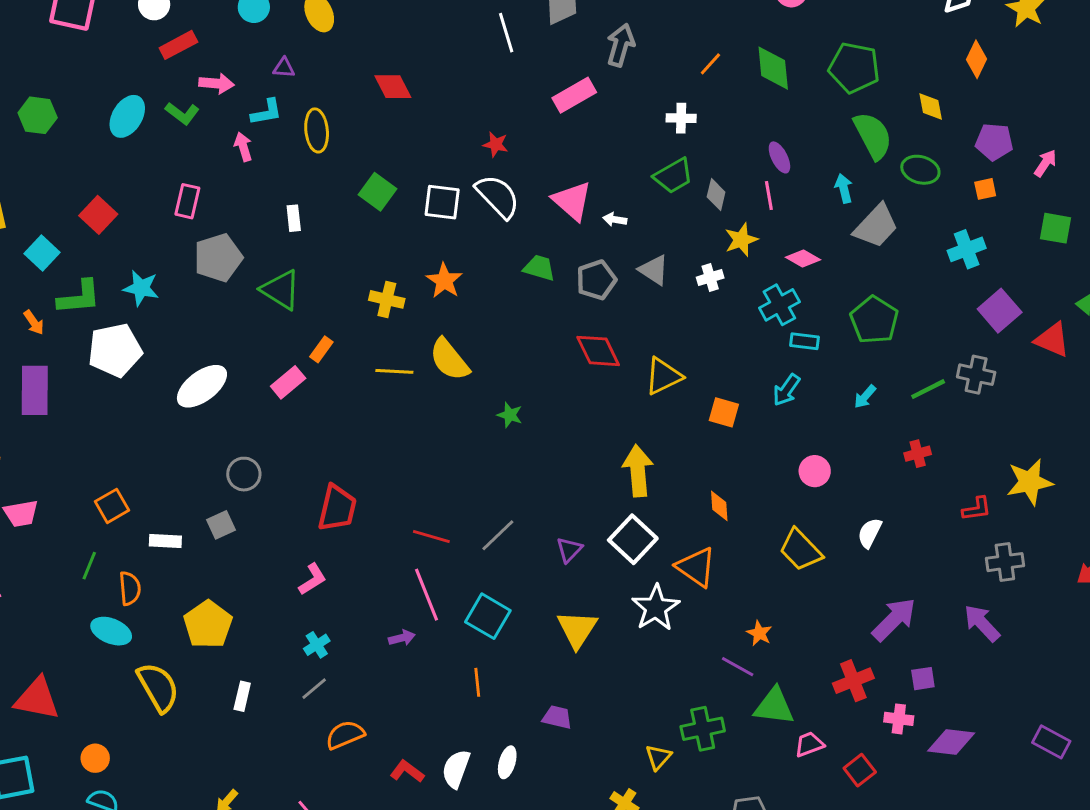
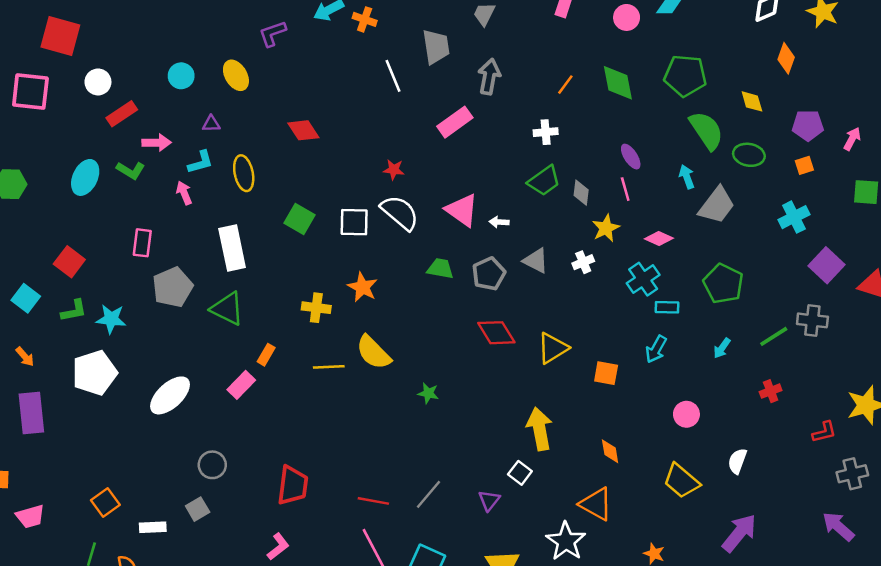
white rectangle: (294, 218) -> (232, 248), size x2.0
green L-shape: (79, 297) -> (74, 311), moved, size x0.7
white square: (633, 539) -> (520, 473), moved, size x0.6
purple arrow: (894, 619) -> (739, 533), moved

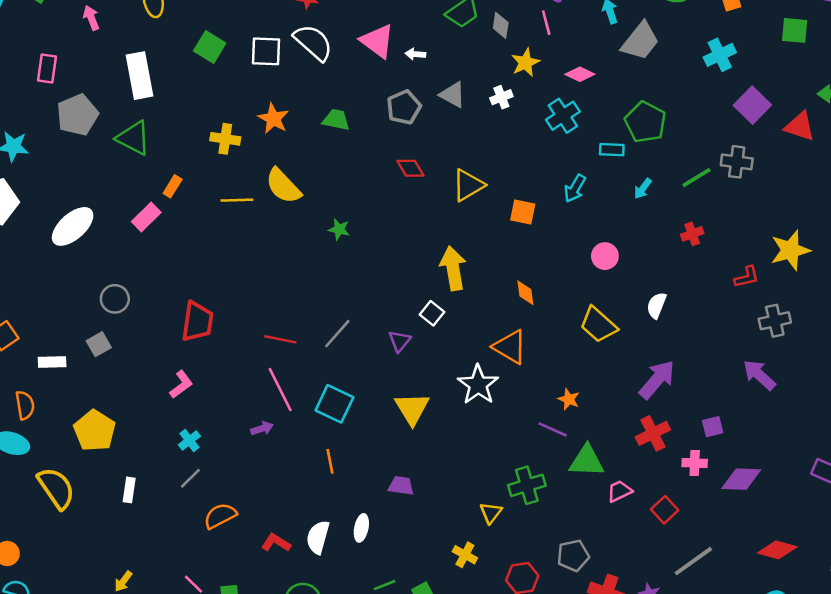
green trapezoid: (440, 269) -> (336, 120), moved
cyan rectangle: (667, 307) -> (612, 150), moved
red diamond: (496, 333) -> (410, 168), size x0.7

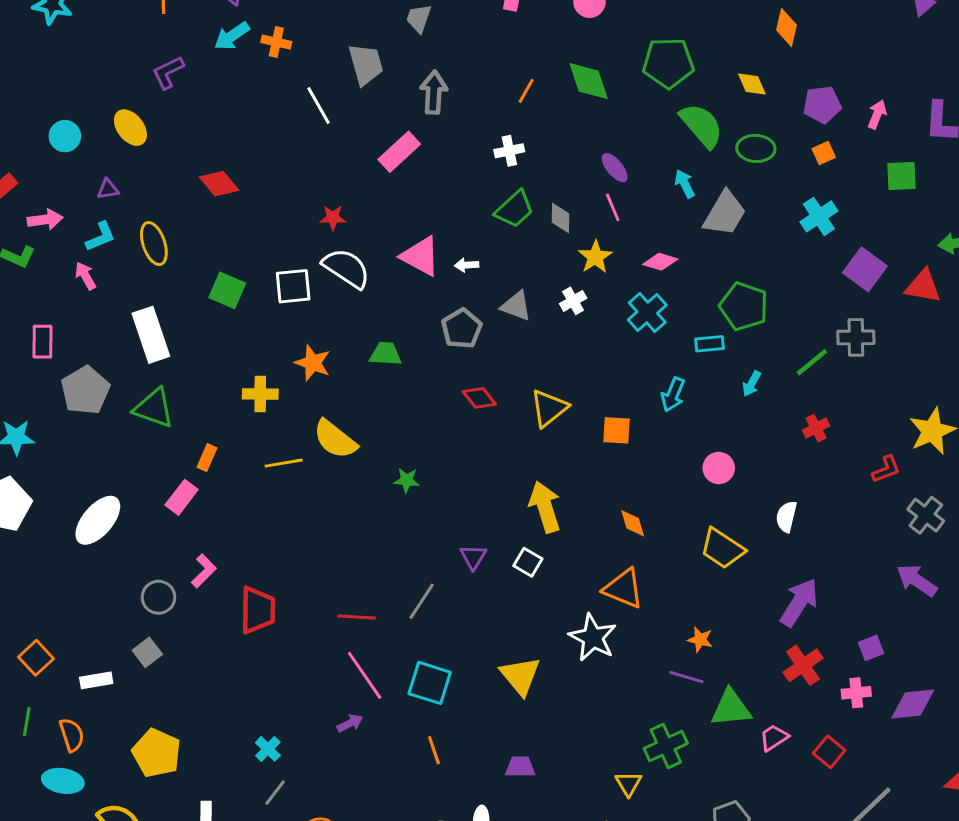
gray cross: (775, 321) -> (926, 515), turned -32
purple triangle: (400, 341) -> (473, 557), moved
pink L-shape: (181, 384) -> (204, 571), moved

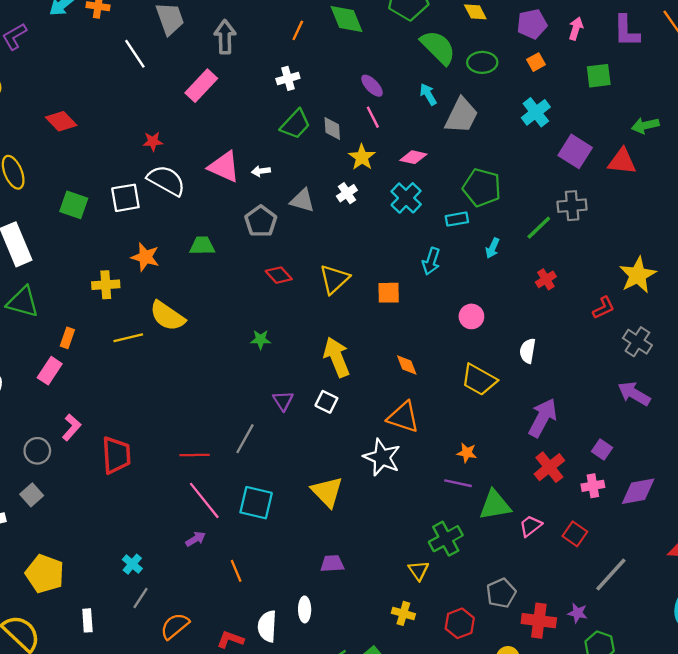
green star: (407, 480) -> (261, 339), moved
purple square: (871, 648) -> (602, 449), turned -30
orange line: (434, 750) -> (236, 571), moved

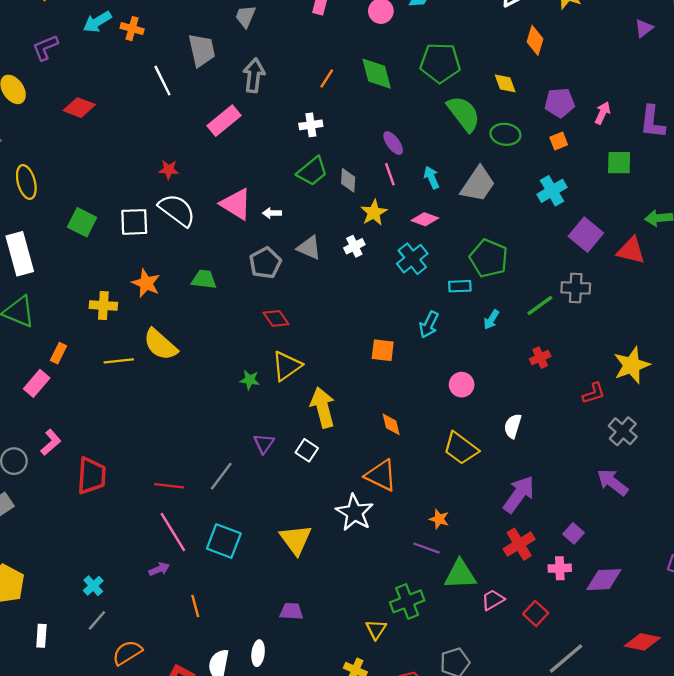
cyan arrow: (428, 94) -> (432, 178), moved
red diamond: (61, 121) -> (79, 108), moved, turned -32
yellow triangle: (334, 279) -> (287, 366), moved

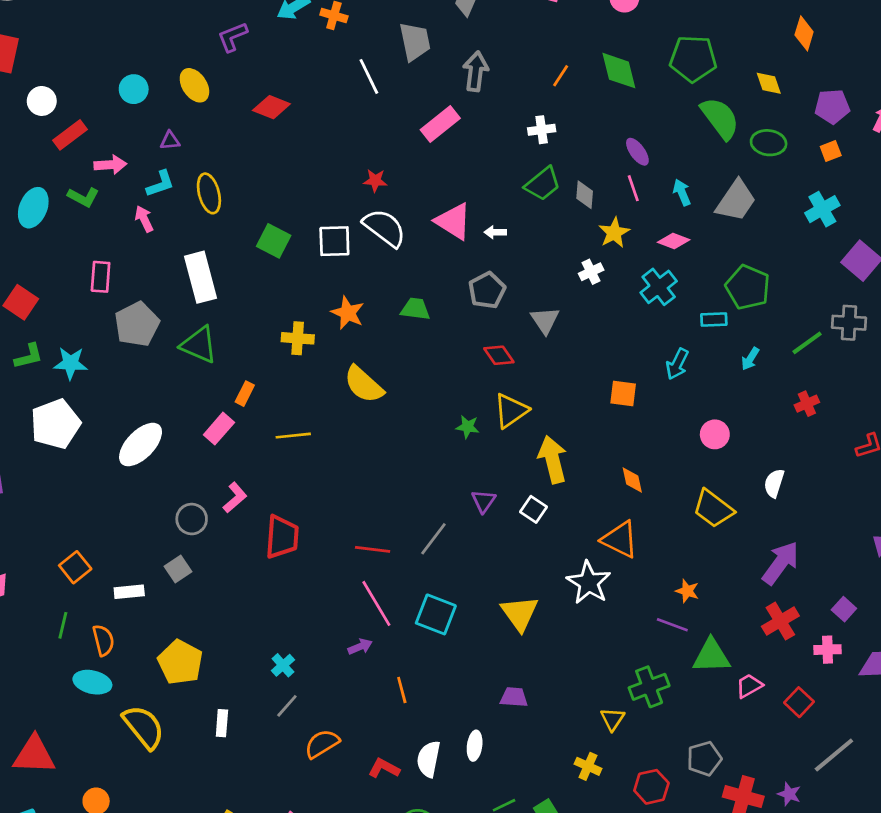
gray triangle: (309, 248) -> (545, 320), moved, turned 32
yellow line: (119, 361) -> (293, 436), moved

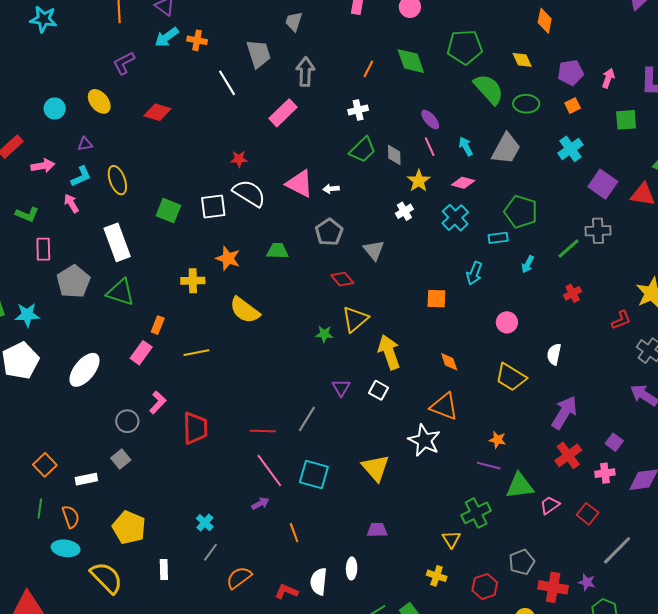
green L-shape: (83, 197) -> (27, 214), moved

